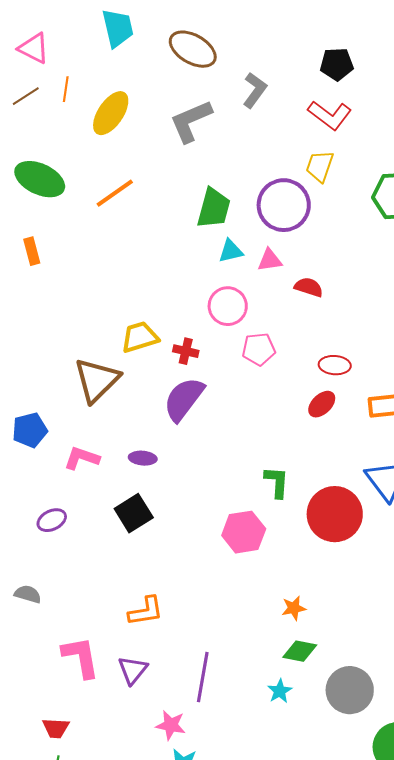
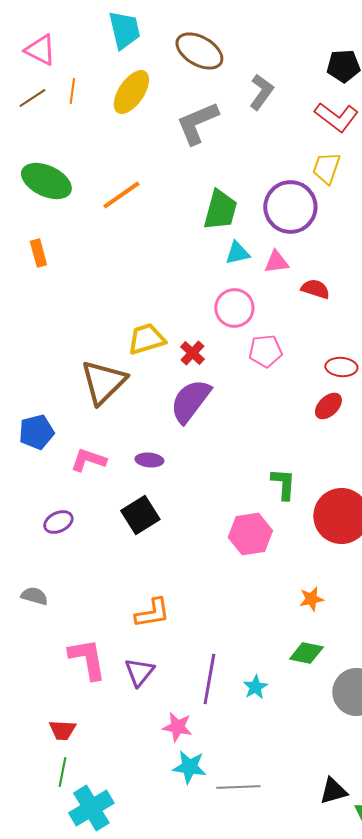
yellow ellipse: (111, 113) -> (131, 92), moved
red cross: (186, 351) -> (192, 353), turned 30
orange star: (294, 608) -> (311, 599), moved
cyan star: (280, 691) -> (255, 687), moved

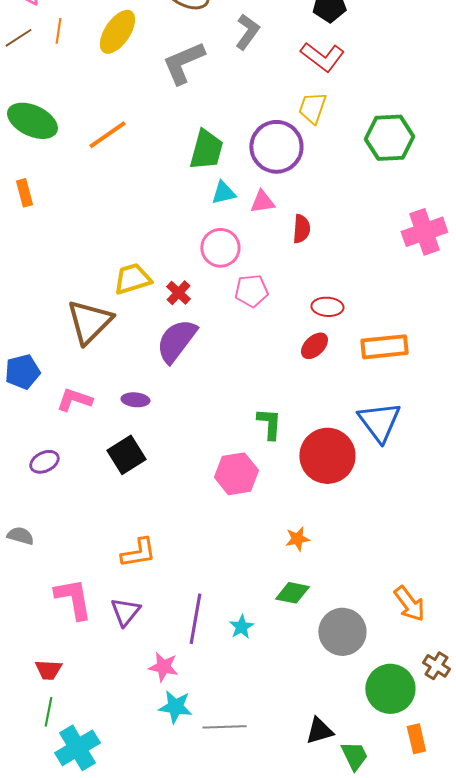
red semicircle: (315, 289) -> (301, 229), turned 76

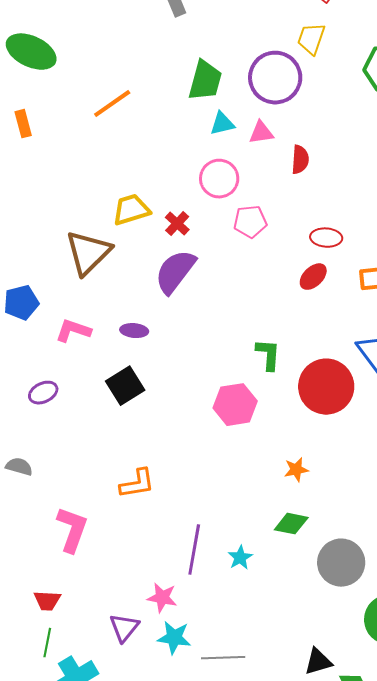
orange line: (107, 135) -> (112, 104), moved
pink L-shape: (73, 599) -> (72, 530), turned 30
purple triangle: (125, 612) -> (124, 628), moved

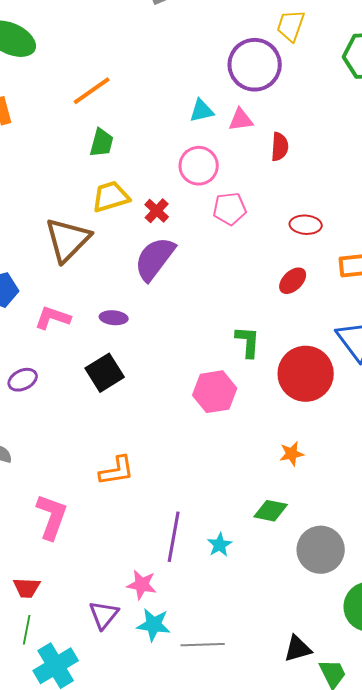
green trapezoid: (205, 81) -> (102, 143), moved, size x0.7
red ellipse: (313, 277) -> (293, 281), moved
orange star: (296, 470) -> (292, 454), moved

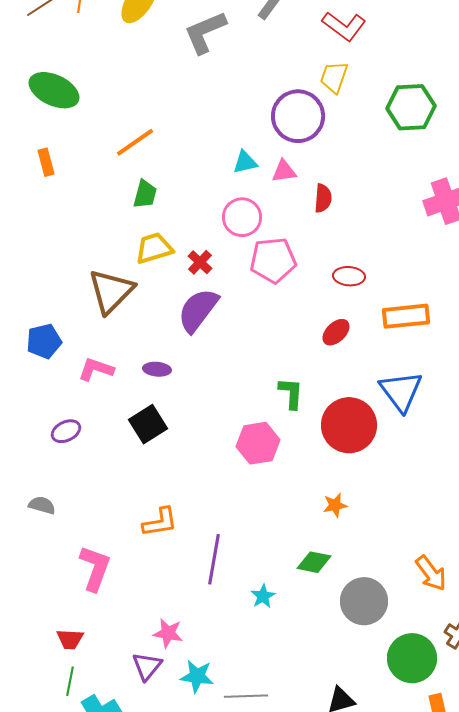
pink pentagon: (230, 209) -> (273, 260), size x1.4
purple line: (174, 537) -> (214, 559), moved
pink star: (142, 585) -> (168, 633), moved

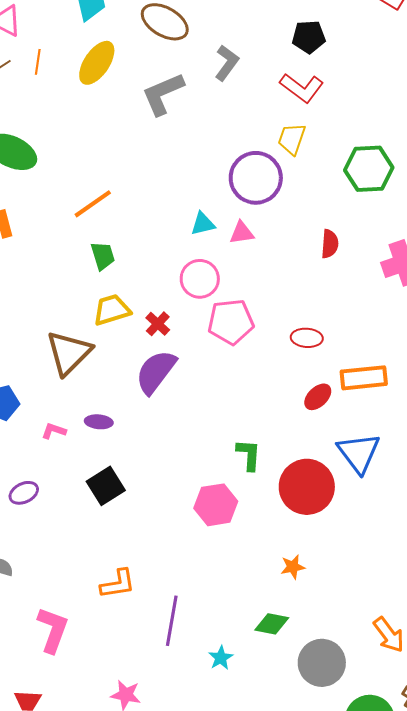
green trapezoid: (145, 194) -> (103, 256), turned -32
red semicircle: (323, 198) -> (330, 244), moved
red ellipse: (336, 332) -> (318, 397), moved
pink L-shape: (96, 369) -> (54, 431), size x0.7
purple ellipse: (157, 369) -> (99, 422), moved

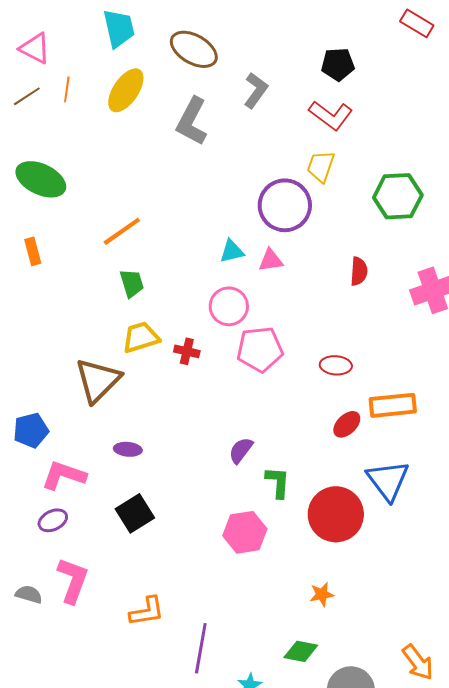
gray L-shape: (163, 94) -> (192, 121), turned -39
red cross: (158, 324) -> (187, 351), turned -30
purple semicircle: (156, 372) -> (241, 450), moved, size x0.6
pink L-shape: (54, 431) -> (64, 475), moved, size x1.8
pink L-shape: (53, 630) -> (73, 580), moved

